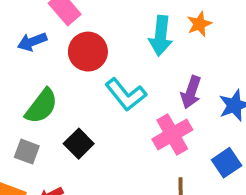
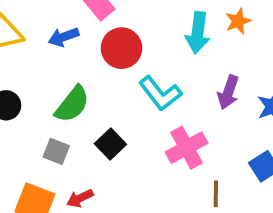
pink cross: (172, 134) -> (187, 148), moved

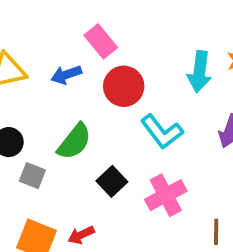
pink cross: (187, 148) -> (166, 195), moved
gray square: (56, 151) -> (32, 176), moved

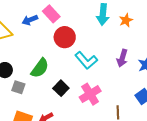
cyan arrow: (199, 72) -> (103, 14), moved
blue arrow: (66, 75) -> (30, 20), moved

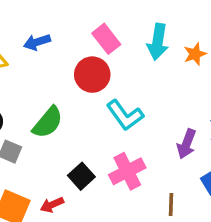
pink rectangle: (51, 14) -> (106, 39), moved
purple arrow: (122, 58) -> (186, 144), moved
black square: (61, 88) -> (81, 176), moved

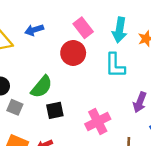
cyan L-shape: (125, 115) -> (115, 65), moved, turned 36
black square: (81, 176) -> (55, 110), moved, turned 30

